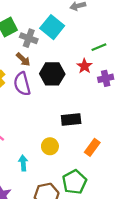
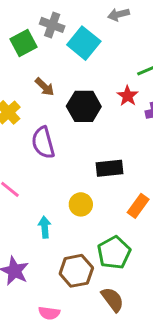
gray cross: (29, 38) -> (52, 25), moved
purple semicircle: (22, 84) -> (43, 143), moved

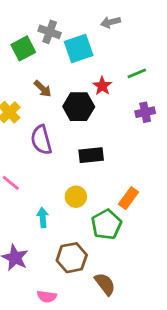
cyan square: (84, 43) -> (79, 48), turned 32
red star: (128, 96) -> (102, 86), moved
black rectangle: (109, 168) -> (91, 155), moved
green pentagon: (114, 253) -> (106, 224), moved

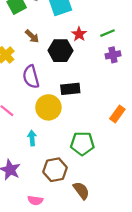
green line: (137, 73) -> (108, 33), moved
yellow circle: (76, 197) -> (48, 107), moved, size x1.5
orange rectangle: (129, 198) -> (117, 114), moved
green pentagon: (106, 224) -> (82, 143), turned 30

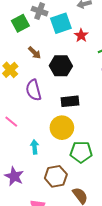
red star: (79, 34) -> (81, 35), moved
yellow circle: (48, 107) -> (62, 128), moved

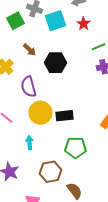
red star: (81, 35) -> (84, 24), moved
black rectangle: (70, 101) -> (64, 116), moved
yellow circle: (62, 128) -> (40, 113), moved

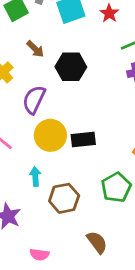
purple semicircle: (28, 87) -> (34, 100), turned 40
green pentagon: (76, 148) -> (116, 187), moved, turned -30
brown hexagon: (50, 172) -> (64, 198), moved

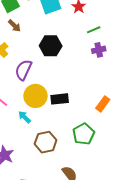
brown arrow: (35, 49) -> (14, 26), moved
cyan arrow: (35, 176) -> (24, 117), moved, turned -40

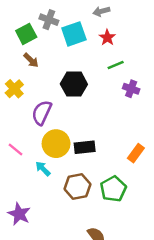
green line: (94, 30) -> (116, 65), moved
purple cross: (99, 50) -> (131, 89), turned 32
brown hexagon: (46, 142) -> (77, 187), moved

